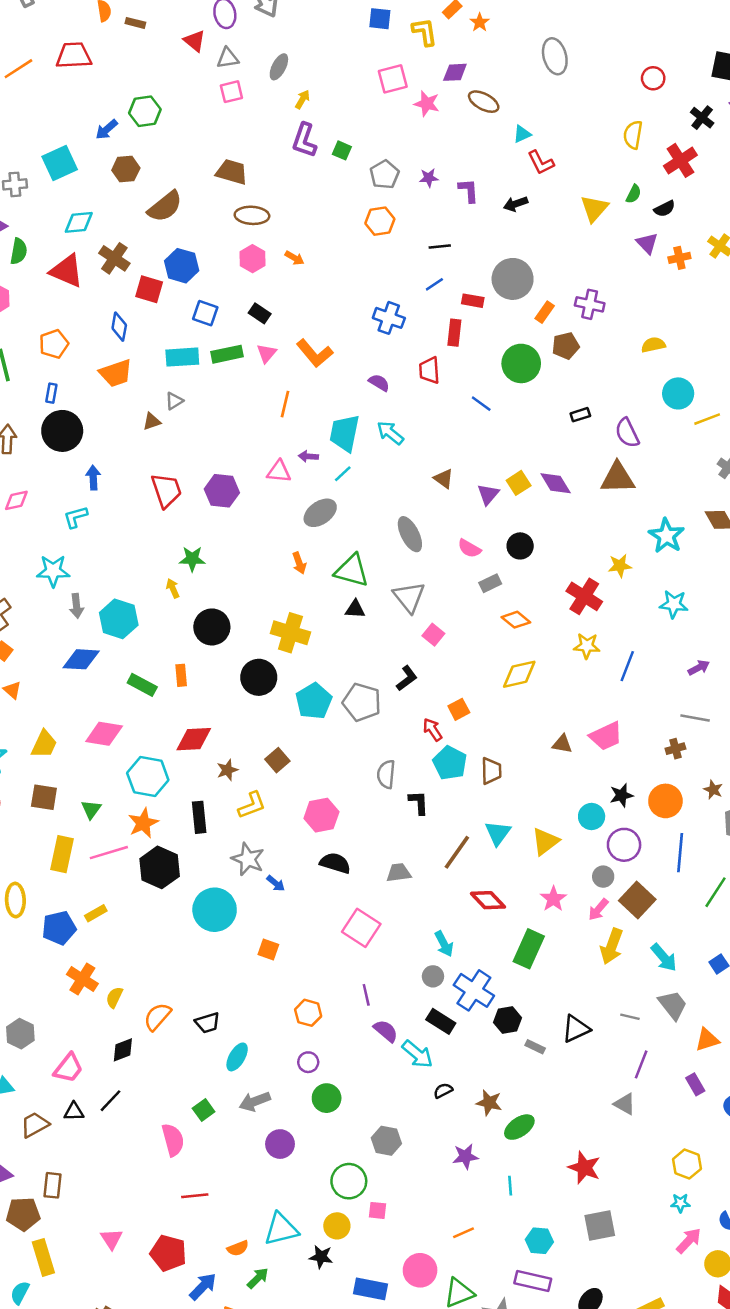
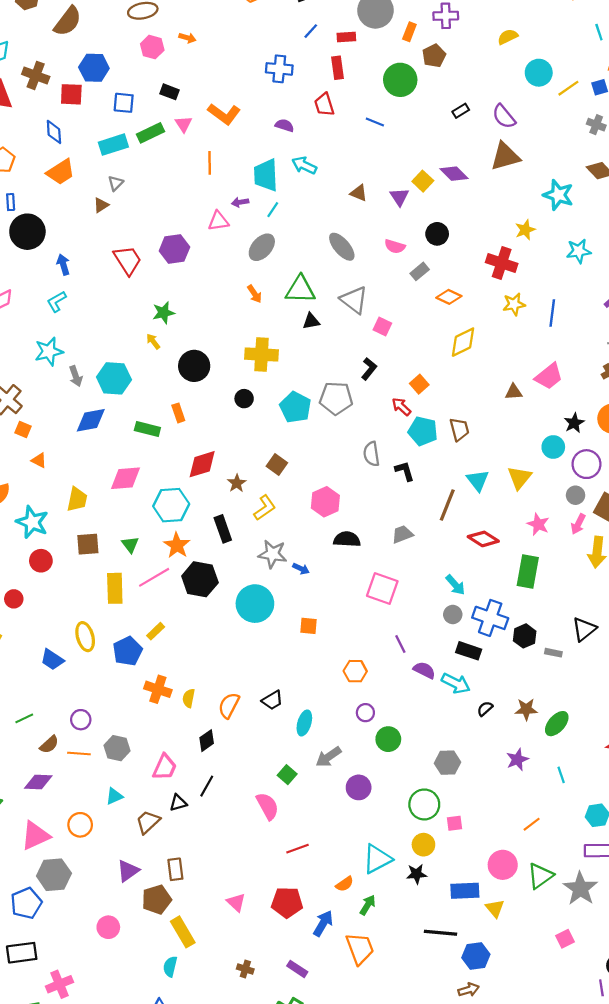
black circle: (259, 677) -> (244, 399), size x0.6

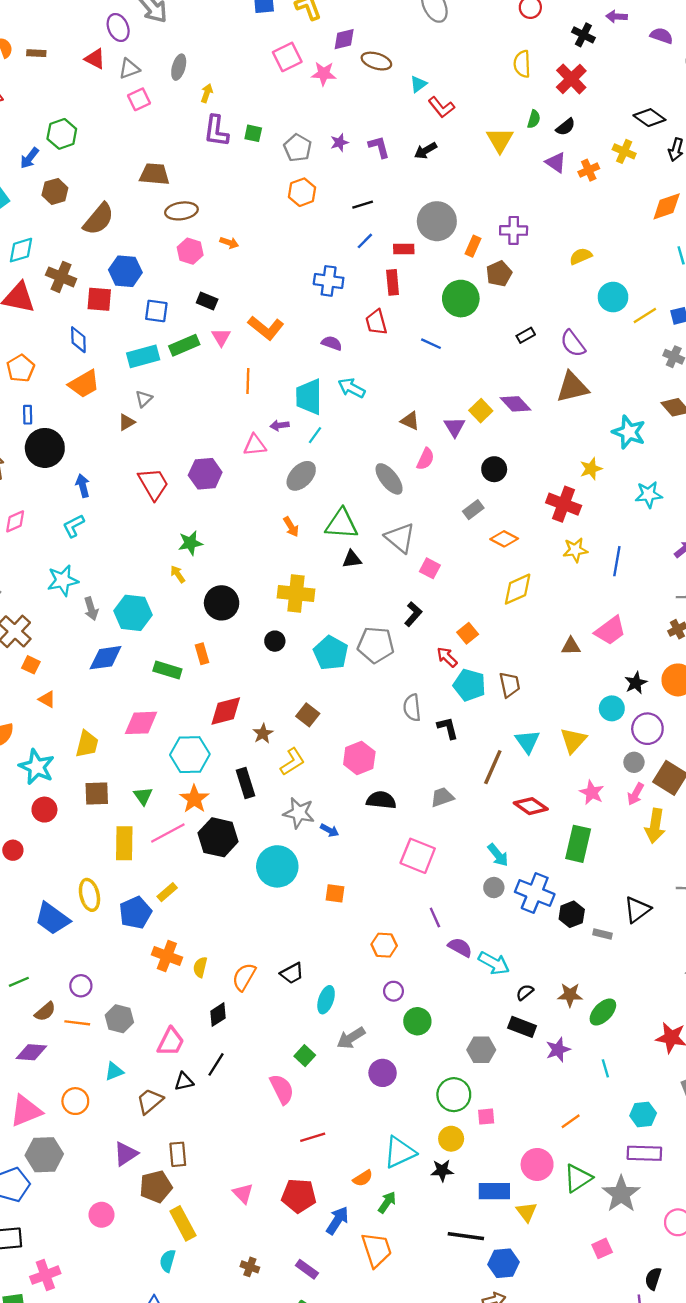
pink semicircle: (395, 246) -> (426, 459), moved, turned -84
black rectangle: (469, 651) -> (522, 1027), moved
blue trapezoid: (52, 660) -> (52, 918), size x1.4

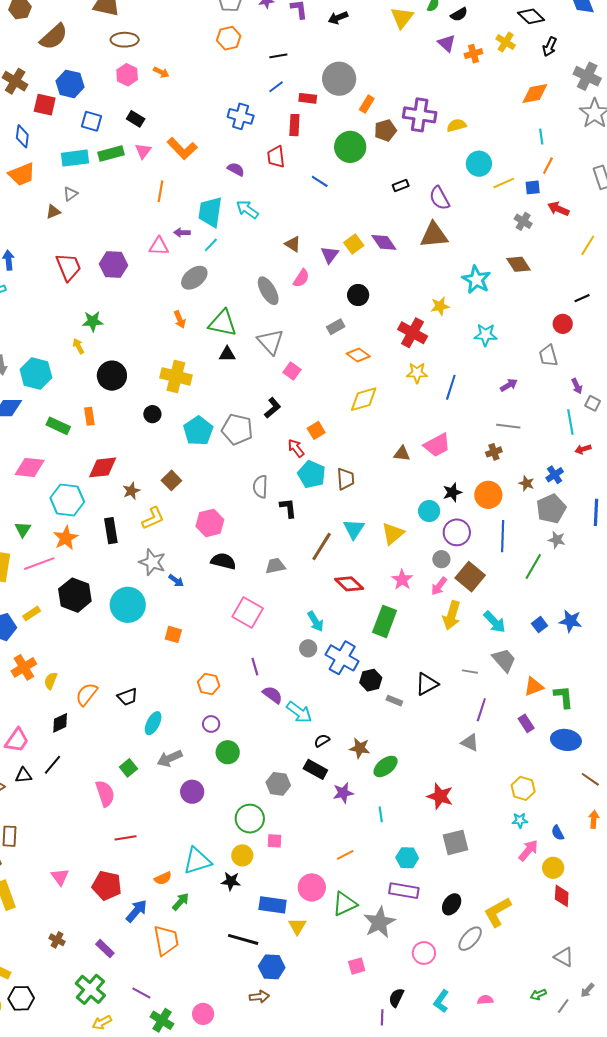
purple cross: (514, 230) -> (420, 115), moved, size x1.4
black hexagon: (218, 837) -> (75, 595), moved
orange cross: (167, 956) -> (24, 667), turned 30

